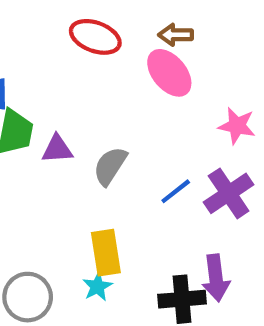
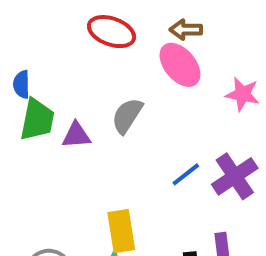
pink star: (237, 126) -> (243, 94), moved
gray semicircle: (110, 166) -> (127, 116), moved

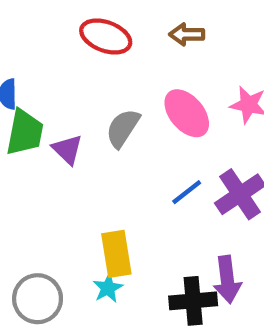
pink ellipse: (180, 65) -> (187, 113), moved
purple triangle: (76, 135) -> (67, 149), turned 48

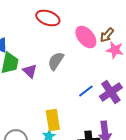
brown arrow: (187, 34) -> (107, 35), moved, turned -49
pink ellipse: (187, 113) -> (86, 37), moved

